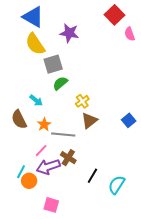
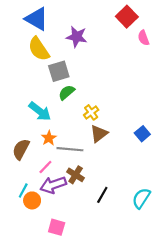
cyan arrow: (36, 100) -> (40, 111), size x1.5
brown semicircle: (19, 119) -> (21, 149), moved, turned 54
cyan semicircle: (117, 185) -> (141, 198), moved

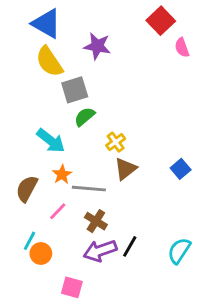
purple arrow: (53, 185) -> (100, 251), moved

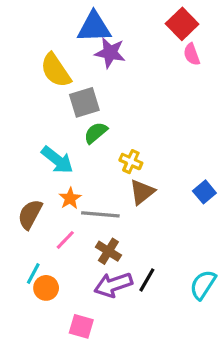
blue triangle: (46, 24) -> (94, 27), moved, turned -32
pink semicircle: (182, 48) -> (192, 54), moved
yellow cross: (116, 142) -> (131, 162), turned -30

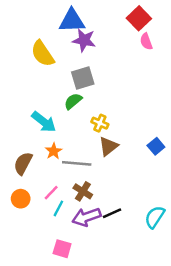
gray square: (84, 102) -> (83, 78), moved
pink line: (65, 240) -> (51, 193), moved
cyan line: (33, 274) -> (58, 208), moved
black line: (147, 280) -> (112, 213), turned 36
orange circle: (46, 288) -> (21, 199), moved

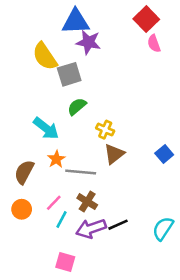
gray square: (83, 78) -> (69, 74), moved

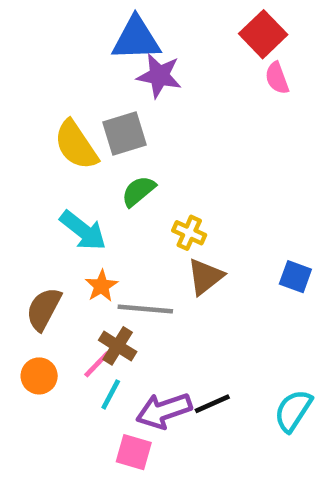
yellow semicircle: (45, 56) -> (76, 145), moved
blue square: (164, 154) -> (295, 277), turned -30
brown cross: (87, 202) -> (118, 346), moved
pink square: (65, 262) -> (134, 452), moved

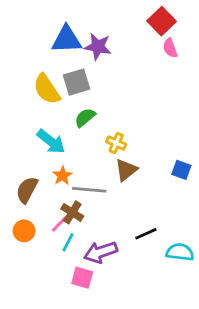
blue triangle: (136, 39) -> (67, 40), moved
black line: (212, 404) -> (146, 234), moved
cyan semicircle: (293, 411) -> (180, 252), turned 64

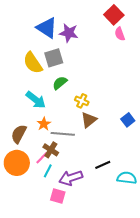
blue triangle: (67, 40) -> (47, 28), turned 35
blue square: (181, 170) -> (128, 120), turned 32
orange circle: (24, 231) -> (17, 163), size x1.6

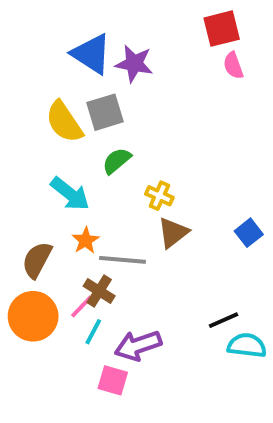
red square: (114, 15) -> (222, 29), turned 30
black line: (103, 165) -> (224, 320), moved

